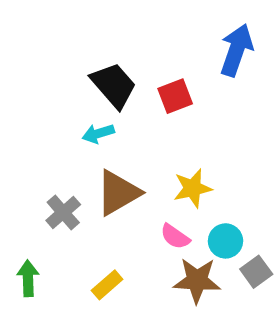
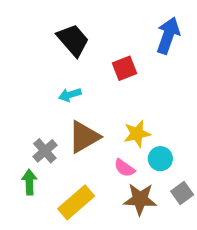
black trapezoid: (114, 85) -> (73, 40), moved
cyan circle: (225, 241) -> (160, 159), moved
green arrow: (28, 278) -> (29, 182), moved
yellow rectangle: (107, 285) -> (76, 202), size x1.6

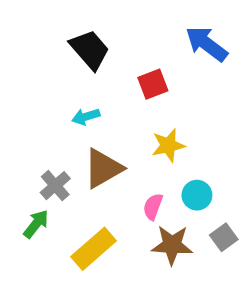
blue arrow: (168, 35) -> (207, 44), turned -72
yellow star: (137, 134) -> (168, 145), moved
pink semicircle: (124, 168) -> (153, 207), turned 75
green arrow: (29, 182) -> (36, 224), turned 40

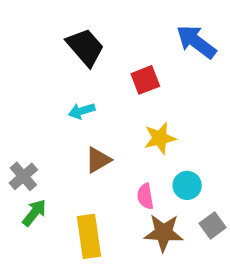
brown triangle: (103, 168) -> (98, 160), size x0.7
gray cross: (55, 186) -> (23, 176), moved
pink semicircle: (153, 207) -> (145, 196), turned -30
yellow rectangle: (94, 249) -> (89, 236), turned -57

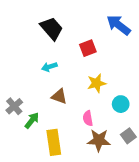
brown triangle: (98, 160) -> (59, 96), turned 49
cyan circle: (187, 185) -> (121, 104), moved
green arrow: (34, 213) -> (32, 120), moved

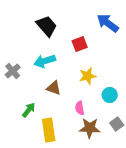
cyan arrow: (49, 67) -> (45, 61), size x1.5
gray cross: (14, 106) -> (13, 71), moved

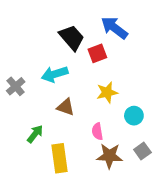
blue arrow: (108, 23) -> (114, 28), moved
black trapezoid: (47, 26) -> (72, 38), moved

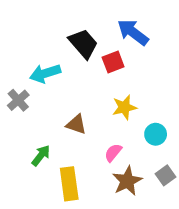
cyan arrow: (55, 74) -> (45, 73), moved
pink semicircle: (97, 131) -> (113, 153), turned 49
brown star: (110, 156) -> (127, 181), turned -30

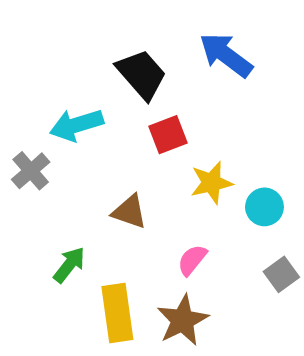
red square: (113, 62) -> (168, 135), moved
cyan circle: (156, 134) -> (264, 207), moved
gray square: (165, 175) -> (281, 274), moved
brown star: (127, 181) -> (183, 320), moved

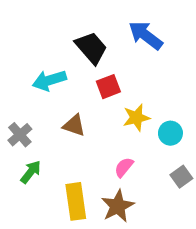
gray cross: (31, 171) -> (20, 135), moved
brown triangle: (129, 212) -> (74, 125), moved
green arrow: (69, 265) -> (31, 172), moved

